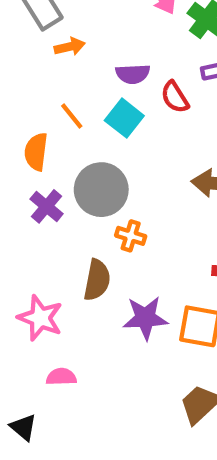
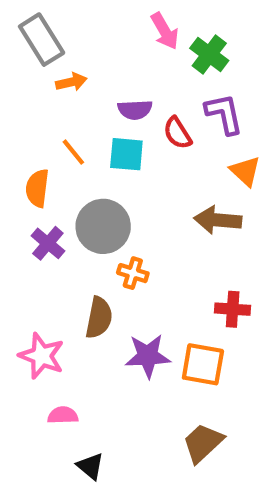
cyan square: (124, 118) -> (126, 154), turned -33
black triangle: (23, 427) -> (90, 466), moved

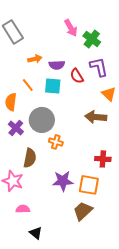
orange arrow: (71, 82) -> (35, 59), moved
brown semicircle: (99, 318) -> (30, 158), moved
brown trapezoid: (203, 443) -> (83, 211), moved

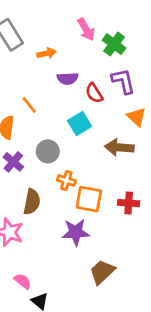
orange arrow: (35, 59) -> (46, 53), moved
cyan square: (53, 86) -> (80, 124), moved, turned -36
gray circle: (42, 120) -> (48, 151), size x0.7
orange square: (89, 185) -> (89, 199), moved
pink semicircle: (23, 209) -> (23, 281), moved, turned 40

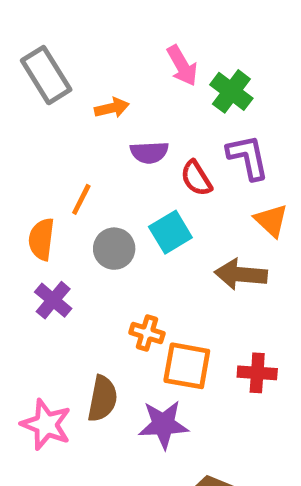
orange line: (29, 105) -> (81, 199), turned 66
gray circle: (48, 151) -> (114, 249), moved
brown semicircle: (32, 202) -> (102, 399), moved

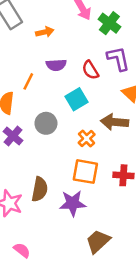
purple semicircle: (149, 152) -> (56, 65), moved
gray circle: (114, 249) -> (46, 123), moved
orange cross: (147, 333) -> (87, 139), moved, turned 30

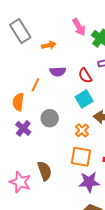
cyan square: (76, 99) -> (84, 99), moved
brown semicircle: (40, 189) -> (45, 171), turned -30
purple star: (73, 203) -> (89, 182), moved

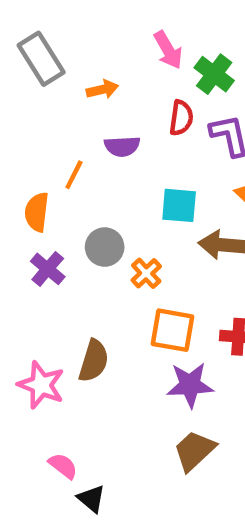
red semicircle: (85, 76) -> (181, 118), moved, turned -140
cyan square: (84, 99) -> (179, 205), turned 36
orange cross: (82, 130) -> (146, 273), moved
brown semicircle: (45, 171) -> (94, 361), turned 36

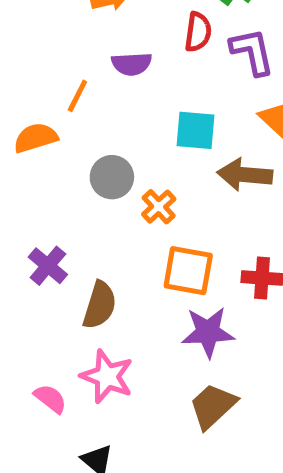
orange semicircle: (37, 212) -> (36, 138), turned 66
purple cross: (48, 269) -> (48, 266), moved
pink star: (41, 385) -> (107, 376), moved
pink semicircle: (63, 466) -> (50, 399), moved

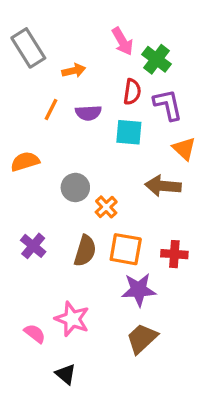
orange line: (77, 96) -> (51, 110), moved
cyan square: (196, 130) -> (129, 132), moved
brown semicircle: (100, 305) -> (85, 251), moved

